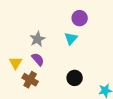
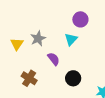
purple semicircle: (38, 59) -> (54, 59), moved
yellow triangle: (16, 63) -> (17, 44), moved

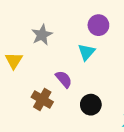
gray star: (38, 38) -> (42, 35), moved
brown cross: (29, 78) -> (42, 100), moved

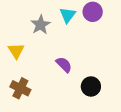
cyan triangle: (86, 52) -> (68, 15), moved
brown cross: (42, 100) -> (20, 88), moved

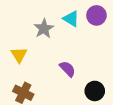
cyan triangle: (68, 15) -> (71, 19), turned -36

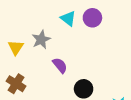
gray star: (44, 29) -> (41, 40), moved

